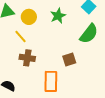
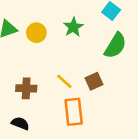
yellow line: (21, 36) -> (64, 81), moved
brown cross: (27, 58) -> (26, 88), moved

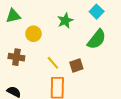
yellow circle: (36, 33) -> (33, 34), moved
brown cross: (26, 88) -> (16, 57), moved

